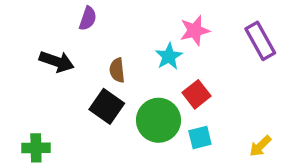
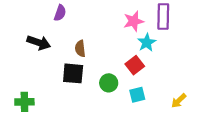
purple rectangle: (260, 41) -> (163, 16), moved, turned 30
cyan star: (169, 56) -> (147, 43), moved
black square: (107, 106) -> (73, 73), turned -30
green circle: (158, 120) -> (109, 83), size x0.6

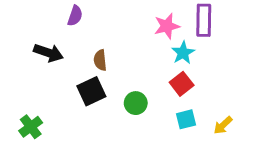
red square: (135, 65) -> (182, 84), moved
black square: (73, 73) -> (91, 91), turned -30
cyan square: (137, 95) -> (186, 119), moved
green cross: (24, 102) -> (31, 127), turned -36

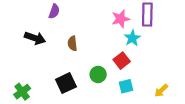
red square: (182, 84) -> (122, 61), moved
black square: (91, 91) -> (66, 83), moved
cyan square: (186, 119) -> (126, 86), moved

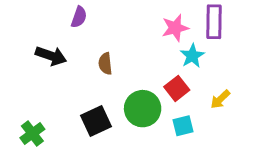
green circle: (98, 74) -> (143, 109), size x1.5
yellow arrow: (161, 91) -> (220, 99), moved

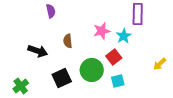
purple semicircle: (79, 17) -> (51, 11), turned -32
pink star: (175, 28) -> (102, 31), moved
black arrow: (51, 56) -> (38, 51), moved
yellow arrow: (220, 99) -> (160, 64), moved

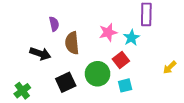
purple semicircle: (51, 11) -> (54, 24), moved
brown semicircle: (68, 41) -> (72, 43), size x1.5

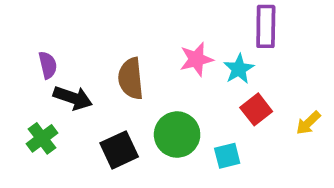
purple semicircle: (54, 24) -> (48, 65), moved
red square: (121, 60) -> (256, 109), moved
green cross: (22, 91) -> (42, 138), moved

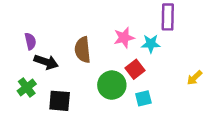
cyan star: (239, 69) -> (151, 44), turned 30
red square: (256, 109) -> (135, 69), moved
black square: (119, 150) -> (60, 101), moved, turned 30

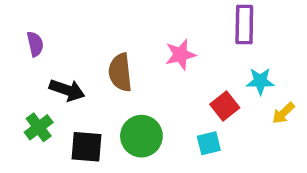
purple semicircle: (30, 41) -> (35, 44), moved
cyan star: (151, 44) -> (260, 81), moved
red square: (135, 69) -> (225, 106), moved
green circle: (112, 85) -> (141, 136), moved

